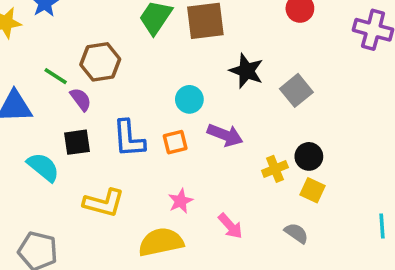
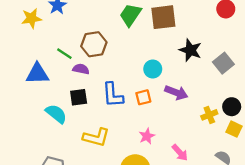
purple semicircle: (81, 99) -> (81, 69), turned -42

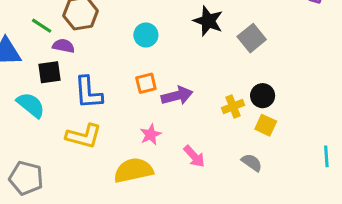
cyan circle: (153, 69) -> (146, 35), moved
purple arrow: (176, 93) -> (177, 96), moved, turned -35
blue L-shape: (113, 95) -> (88, 93), moved
black square: (79, 97) -> (49, 72), moved

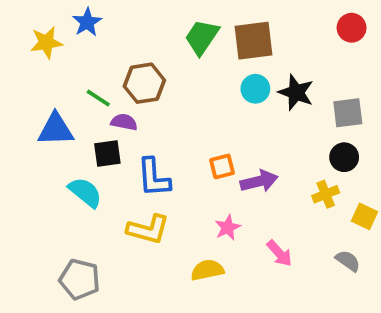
cyan circle: (146, 35) -> (255, 89), moved
gray square: (252, 38) -> (348, 113), turned 32
black circle: (263, 96) -> (344, 157), moved
yellow semicircle: (133, 170) -> (207, 270), size x0.7

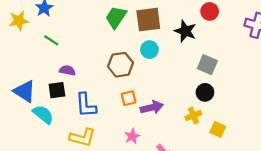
brown hexagon: (144, 83) -> (121, 65), moved
black star: (296, 92) -> (185, 31), moved
green line: (98, 98) -> (51, 40), moved
gray square: (348, 113) -> (207, 65), turned 30
blue triangle: (56, 129) -> (25, 91), moved, turned 35

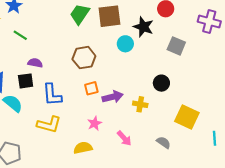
cyan circle: (149, 50) -> (125, 44), moved
gray square: (207, 65) -> (176, 46), moved
yellow cross: (193, 116) -> (140, 104), moved, turned 32
yellow square: (218, 129) -> (187, 117), moved, size x1.6

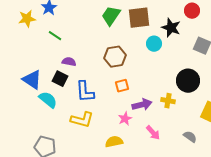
black square: (26, 81) -> (60, 79), turned 35
black circle: (161, 83) -> (188, 81), size x1.5
purple arrow: (113, 97) -> (142, 105), moved

